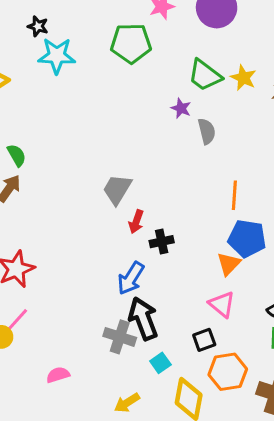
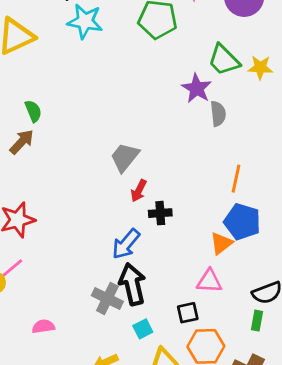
yellow star: (243, 78) -> (260, 68), turned -30
purple star: (181, 108) -> (197, 88), size x1.5
pink triangle: (222, 304) -> (209, 281), turned -44

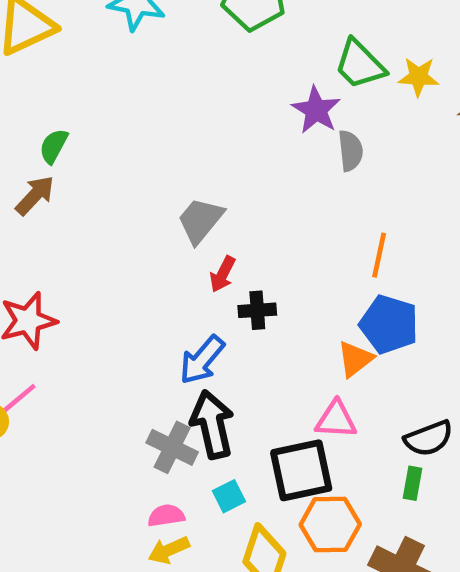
green semicircle: (33, 111) -> (54, 146), turned -130
black square: (188, 313) -> (301, 470), size x1.8
pink semicircle: (43, 326) -> (166, 516), moved

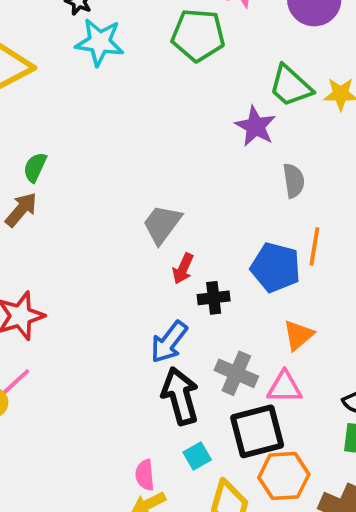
gray semicircle: (350, 151) -> (294, 181), moved
blue pentagon: (389, 324) -> (276, 267), moved
gray cross: (172, 447) -> (236, 373), moved
pink semicircle: (166, 516) -> (145, 475), turned -84

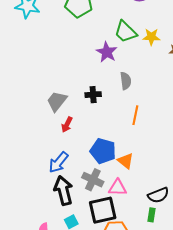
blue pentagon: (276, 267) -> (103, 151), moved
black cross: (214, 298) -> (93, 95), moved
orange triangle: (298, 335) -> (126, 161), turned -42

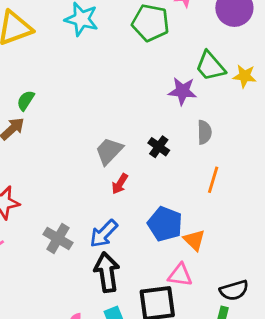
purple star: (107, 52) -> (182, 91), turned -30
black cross: (93, 95) -> (159, 147), turned 35
gray cross: (93, 180) -> (58, 238), moved

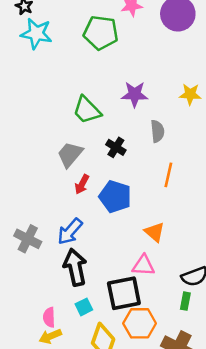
green trapezoid: (210, 66) -> (87, 110), moved
yellow star: (245, 76) -> (190, 94), moved
blue pentagon: (165, 224) -> (115, 197), moved

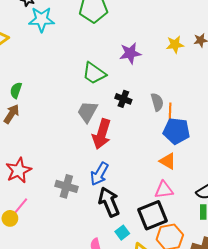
gray semicircle: (157, 131) -> (157, 102), moved
red arrow: (82, 184) -> (102, 134), size x1.8
blue pentagon: (115, 197) -> (176, 131), moved

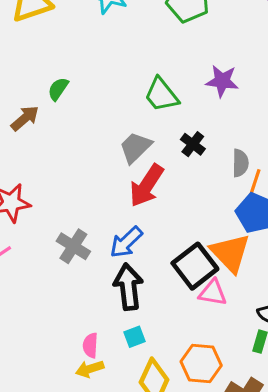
green semicircle: (16, 90) -> (58, 89), moved
orange triangle: (168, 161) -> (230, 253), size x1.6
black square: (152, 215) -> (195, 266), moved, turned -32

